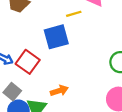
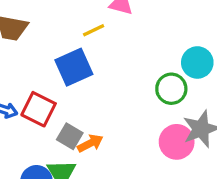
gray square: (12, 92) -> (70, 136), moved

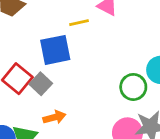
gray square: (70, 136) -> (41, 84), moved

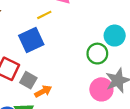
gray square: (41, 84) -> (28, 80), moved

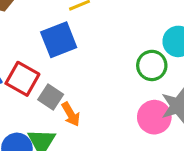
orange arrow: (43, 91) -> (71, 114), turned 84

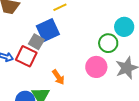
gray square: (51, 97) -> (36, 42), moved
pink circle: (154, 117) -> (96, 67), moved

